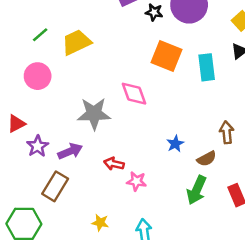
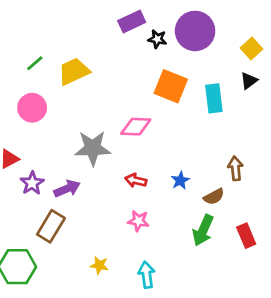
pink diamond: (134, 94) -> (136, 127), turned -68
red arrow: (114, 164) -> (136, 180), moved

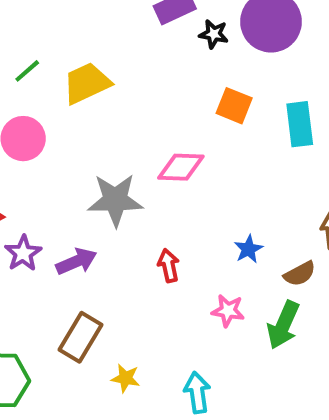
orange square: (171, 86) -> (234, 106), size x0.7
red arrow: (136, 180) -> (169, 266), moved, turned 65
pink star: (138, 221) -> (228, 311), moved
brown rectangle: (51, 226) -> (80, 337), moved

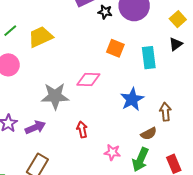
blue star: (248, 249) -> (132, 99), moved, size x1.6

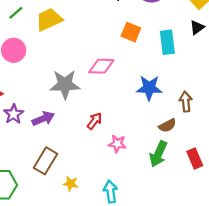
blue star: (132, 99) -> (149, 88), turned 30
red arrow: (82, 129) -> (94, 121), turned 49
pink star: (112, 152) -> (117, 144), moved

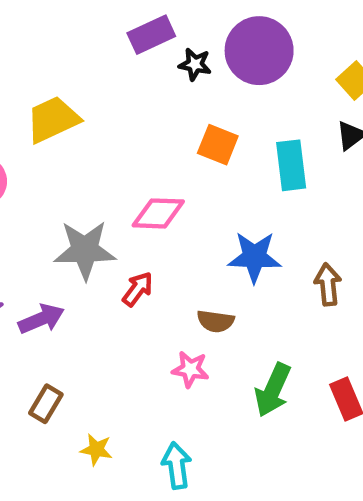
red arrow: (94, 121) -> (138, 289), moved
brown semicircle: (167, 125) -> (216, 321), moved, turned 36
brown rectangle: (45, 161) -> (46, 404), size x0.7

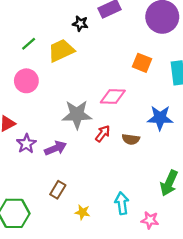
black star: (195, 64) -> (80, 24), moved
brown semicircle: (216, 321) -> (131, 139), moved
pink star: (190, 369) -> (150, 220), moved
cyan arrow: (177, 466) -> (122, 203), moved

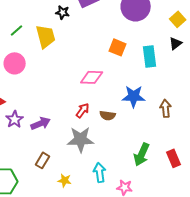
yellow trapezoid: (61, 50) -> (46, 36), turned 100
gray star: (77, 115) -> (81, 139), moved

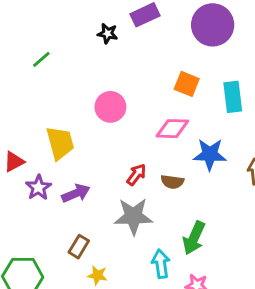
yellow trapezoid: (46, 36) -> (60, 143), moved
pink circle: (15, 63) -> (110, 107), moved
pink diamond: (92, 77) -> (172, 129), moved
green arrow: (142, 154) -> (194, 238), moved
yellow star: (65, 180) -> (97, 275), moved

